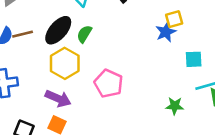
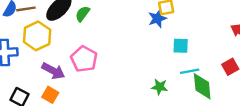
yellow hexagon: (65, 63) -> (37, 36), moved
pink pentagon: (109, 83) -> (84, 59), moved

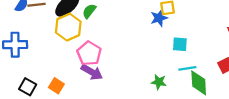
yellow hexagon: (37, 36) -> (68, 27), moved
purple arrow: (53, 71) -> (92, 72), moved

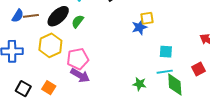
yellow hexagon: (68, 27) -> (50, 45), moved
cyan square: (180, 44) -> (166, 52), moved
pink pentagon: (89, 53) -> (78, 59), turned 30

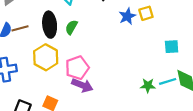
black ellipse: (58, 16) -> (50, 25), turned -45
blue star: (139, 27) -> (127, 16), moved
cyan line: (165, 72) -> (168, 81), moved

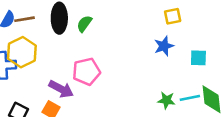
blue star: (127, 16) -> (164, 46), moved
yellow hexagon: (46, 57) -> (22, 52), moved
purple arrow: (82, 85) -> (61, 89), moved

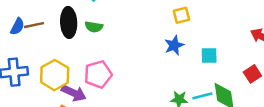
green semicircle: (84, 24) -> (94, 27), turned -114
yellow hexagon: (22, 52) -> (55, 75), moved

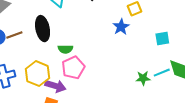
green semicircle: (94, 27) -> (65, 49), moved
blue star: (174, 45) -> (121, 27), moved

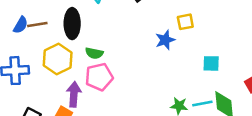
yellow hexagon: (38, 74) -> (58, 59), moved
purple arrow: (55, 86) -> (74, 94), turned -114

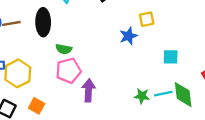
yellow hexagon: (58, 59) -> (18, 73), moved
purple arrow: (74, 94) -> (89, 90), moved

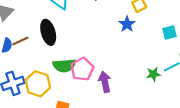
green semicircle: (64, 49) -> (64, 66), moved, size x1.5

